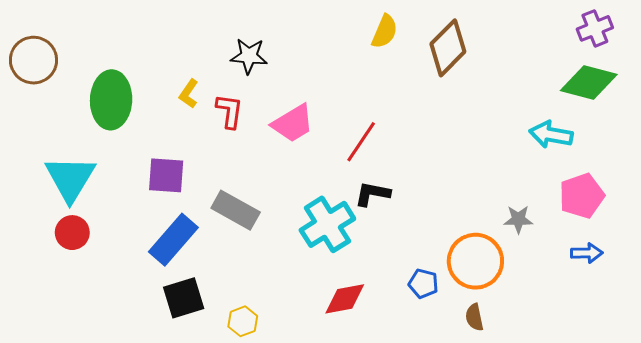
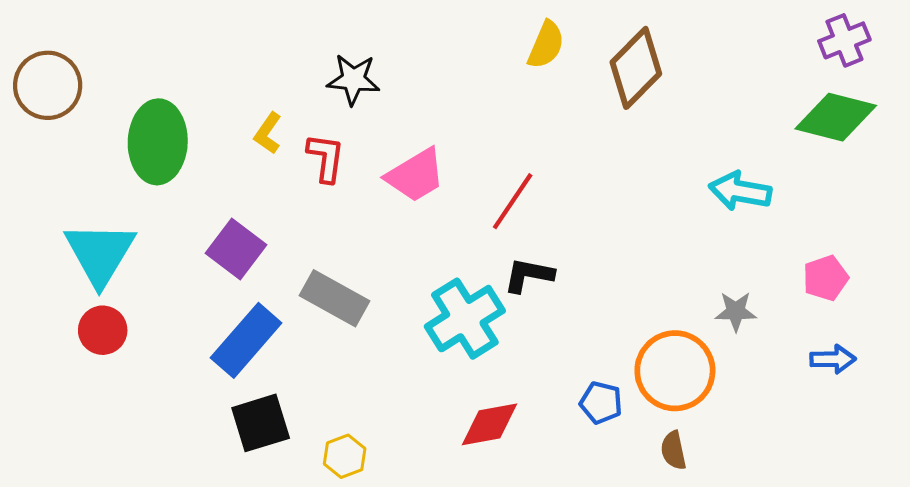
cyan arrow: (551, 135) -> (740, 191), moved
purple square: (166, 175) -> (236, 249), turned 33
pink pentagon: (582, 196) -> (826, 278), size x0.7

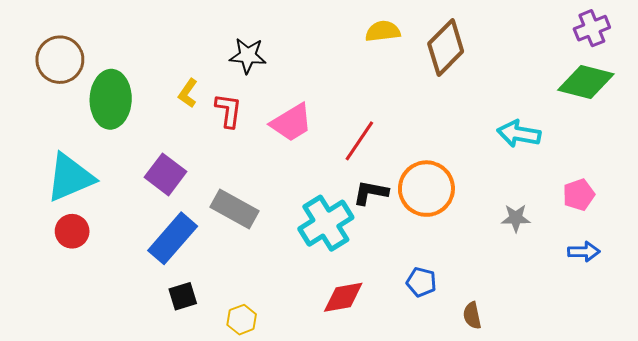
yellow semicircle: (546, 45) -> (383, 31), turned -120
brown circle: (48, 85) -> (60, 60), moved
cyan triangle: (100, 253) -> (70, 177), turned 36
orange circle: (675, 371) -> (426, 189), moved
black square: (261, 423) -> (183, 296), size x0.7

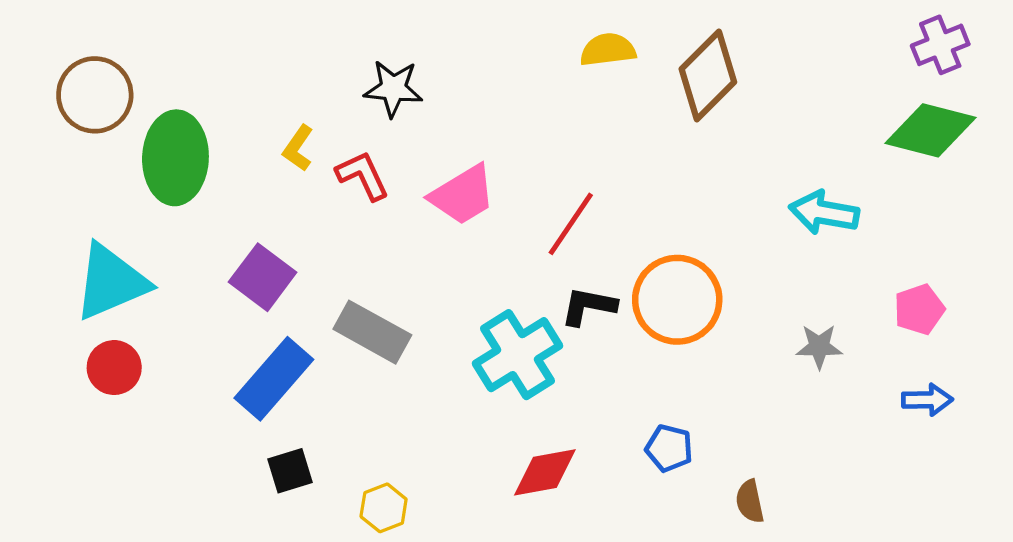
red L-shape: (228, 110) -> (363, 176), turned -33

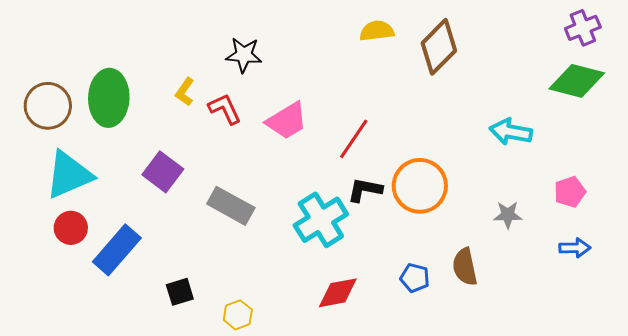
brown circle: (95, 95) -> (48, 106), moved
blue rectangle: (274, 379) -> (117, 250), moved
brown semicircle: (750, 501) -> (465, 267), moved, size x1.4

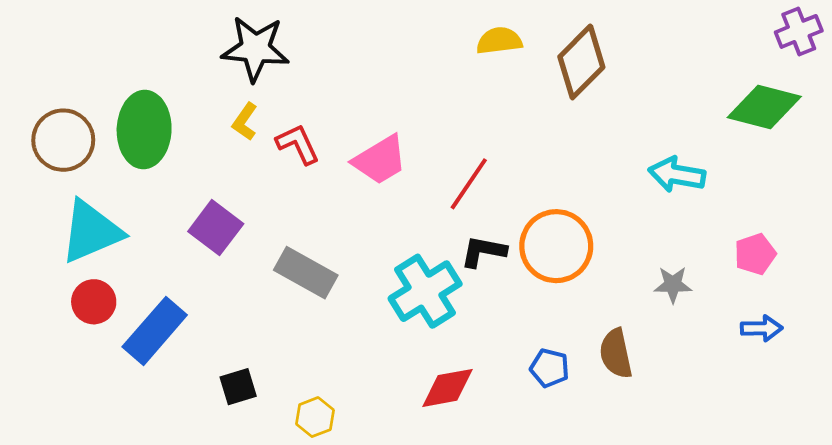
purple cross: (583, 28) -> (799, 31), moved
black star: (244, 55) -> (255, 49), moved, size x1.4

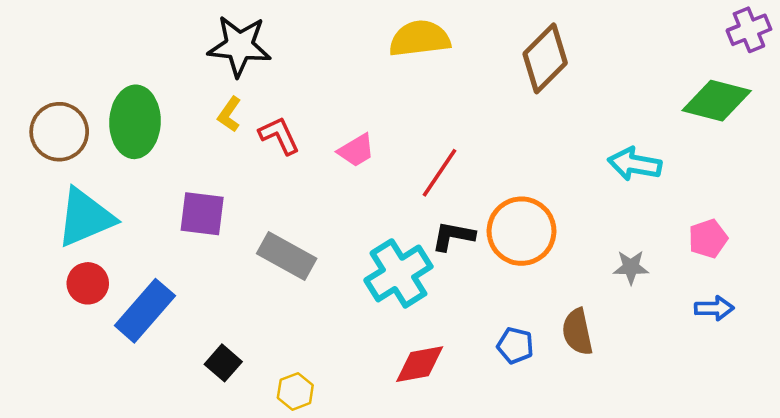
yellow semicircle: (499, 41) -> (420, 39), moved, size x1.4
pink trapezoid: (380, 160) -> (356, 150), size x0.7
purple square: (216, 228) -> (202, 214), turned -30
black square: (238, 387) -> (223, 363), turned -32

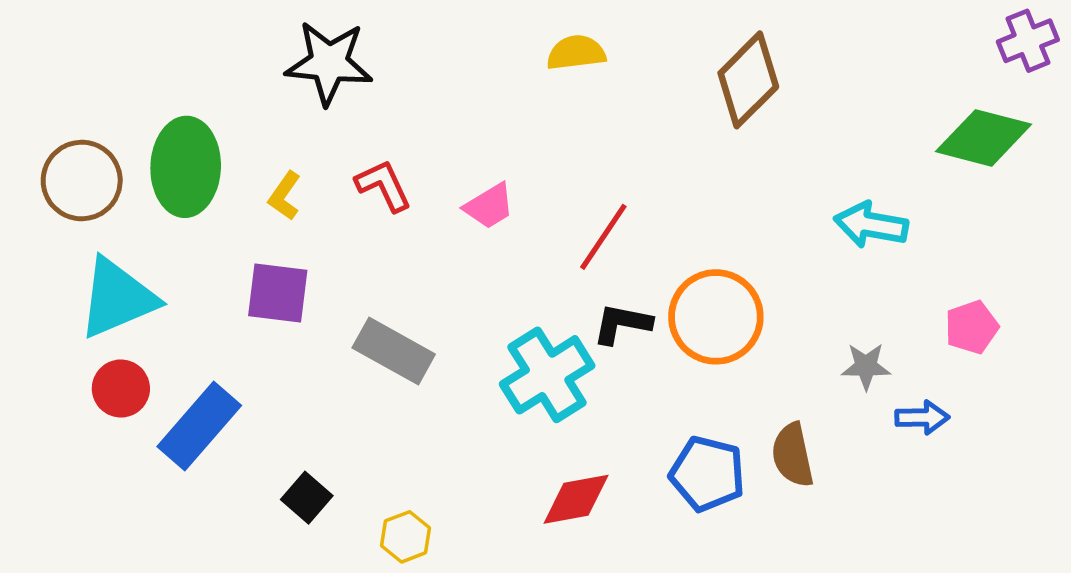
yellow semicircle: (420, 39) -> (576, 53), size x0.7
yellow L-shape: (229, 114) -> (285, 196), moved
blue arrow: (714, 308) -> (922, 417), moved
blue pentagon: (515, 345) -> (707, 474), size x1.5

